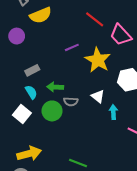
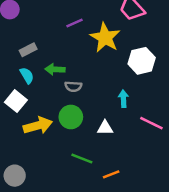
white triangle: (98, 96) -> (105, 128), moved, turned -40
green circle: (52, 111) -> (71, 117), moved
yellow arrow: (29, 154) -> (38, 126), moved

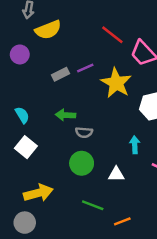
gray rectangle: (28, 50) -> (61, 74), moved
cyan semicircle: (27, 75) -> (22, 115), moved
yellow arrow: (38, 126) -> (38, 193), moved

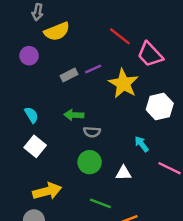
cyan arrow: (135, 145) -> (142, 144), turned -35

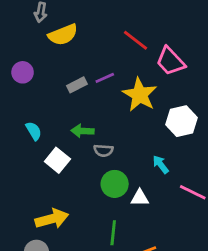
purple circle: (29, 56) -> (23, 72), moved
white square: (35, 146) -> (57, 160), moved
green circle: (90, 162) -> (115, 184), moved
green line: (100, 203) -> (113, 233), turned 75

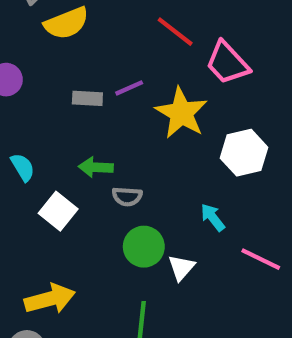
gray rectangle: (77, 85) -> (87, 98), turned 30
white triangle: (140, 198) -> (181, 268), turned -48

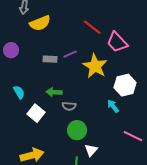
cyan arrow: (213, 217) -> (113, 106), moved
white triangle: (181, 268) -> (91, 150), moved

